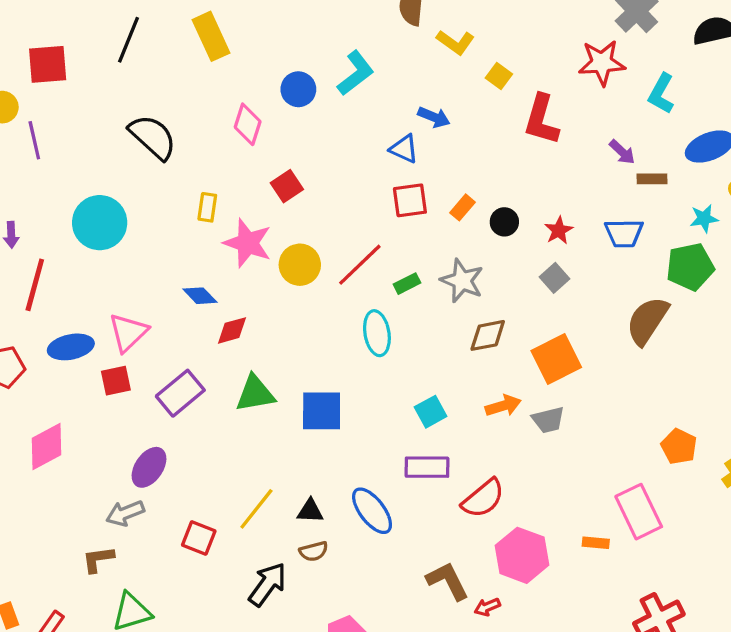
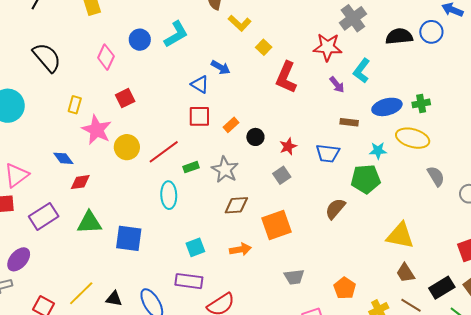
purple arrow: (622, 152) -> (337, 85), moved
brown semicircle: (647, 321) -> (335, 209), size x0.7
gray trapezoid: (548, 420) -> (294, 277), moved

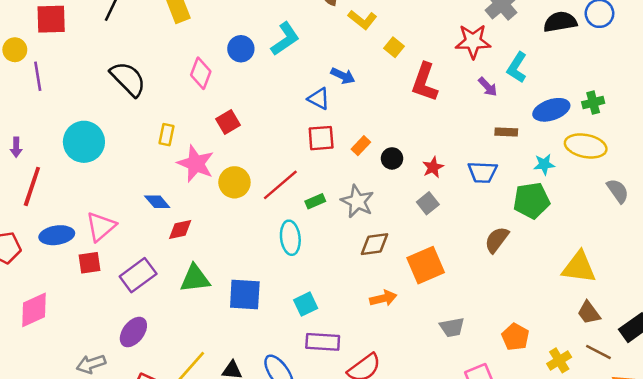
cyan square: (195, 247) -> (306, 304), moved
purple ellipse: (19, 259) -> (133, 332), moved

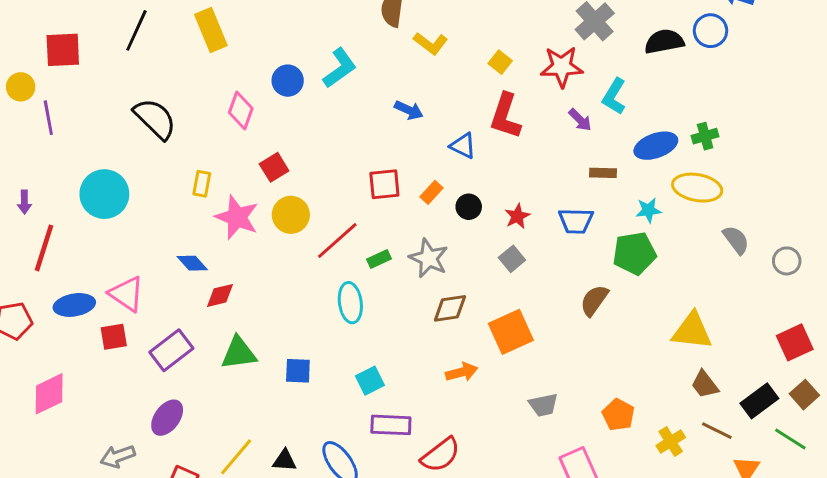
yellow square: (394, 47) -> (500, 62), moved
blue triangle: (319, 99) -> (463, 146), moved
yellow circle: (234, 182) -> (291, 215), moved
pink triangle: (101, 227) -> (126, 294), turned -44
blue square: (245, 295) -> (298, 371), size x0.7

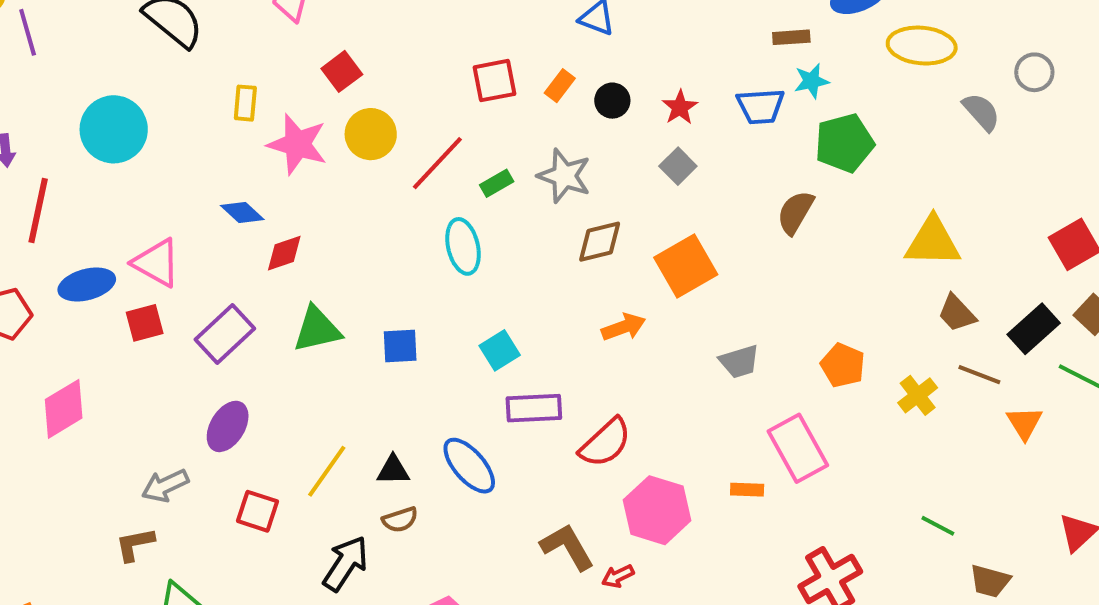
cyan star: (649, 210) -> (812, 81), moved
gray circle: (787, 261) -> (1034, 72), moved

